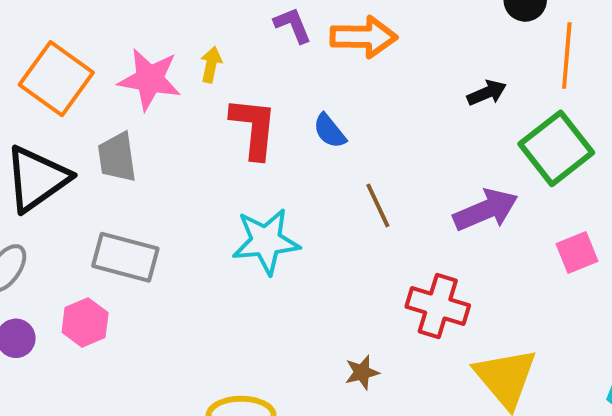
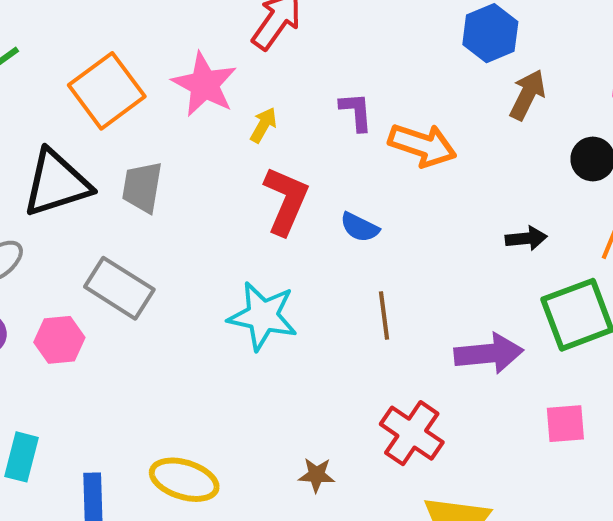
pink star: (150, 79) -> (204, 84), moved
blue semicircle: (330, 131) -> (360, 227), turned -42

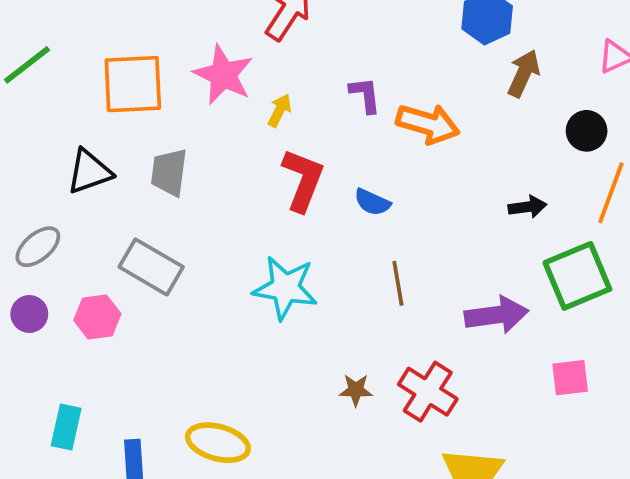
orange square: (107, 91) -> (133, 84), turned 36
black triangle: (57, 183) -> (89, 172), size x0.7
brown star: (316, 475) -> (356, 390), moved

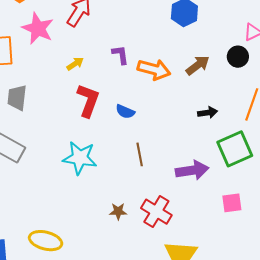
brown arrow: (524, 73) -> (198, 65), moved, turned 30
pink star: (223, 75) -> (38, 28), moved
yellow arrow: (280, 110) -> (75, 64), turned 30
black circle: (587, 131) -> (238, 57), moved

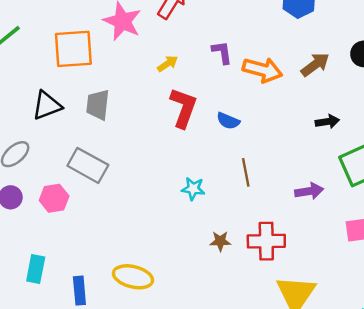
cyan star: (80, 158) -> (193, 189), moved, size x0.6
purple arrow: (192, 170) -> (309, 191), size x0.7
red cross: (156, 212) -> (266, 241), turned -32

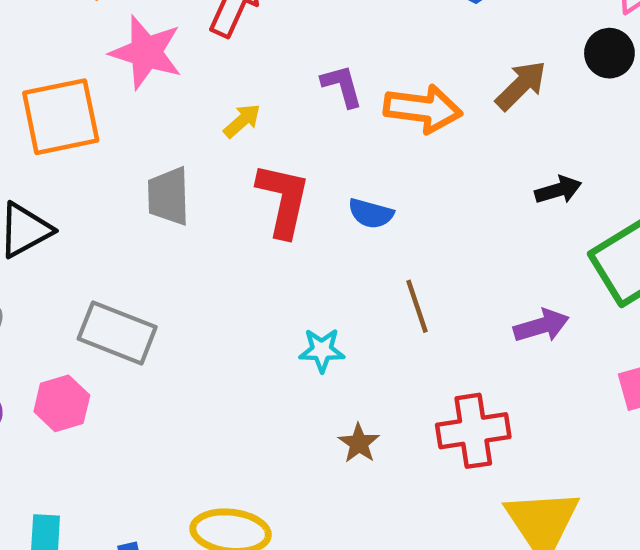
gray trapezoid: (98, 105) -> (168, 196), moved
brown star: (220, 241) -> (359, 443), moved, turned -30

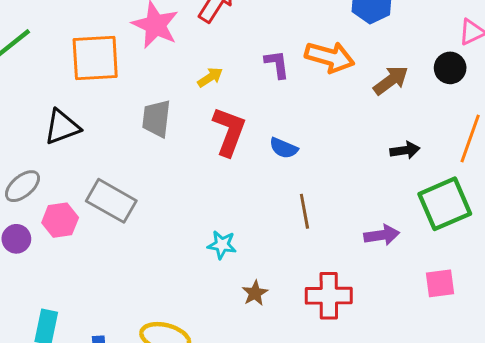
orange arrow: (423, 109) -> (330, 57), moved
cyan star: (322, 350) -> (222, 245), moved
pink hexagon: (62, 403) -> (60, 220), moved

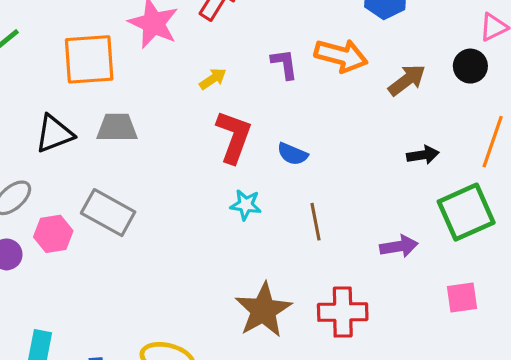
gray trapezoid: (156, 119) -> (117, 128), moved, turned 84
cyan star: (222, 245) -> (246, 205), moved
brown star: (255, 293) -> (263, 310), size x2.0

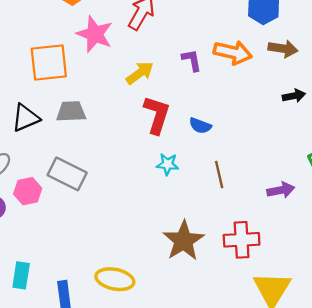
yellow arrow: (213, 79) -> (140, 73), size x1.4
brown arrow: (407, 80) -> (283, 49), moved, turned 48
black arrow: (423, 155) -> (294, 96), moved

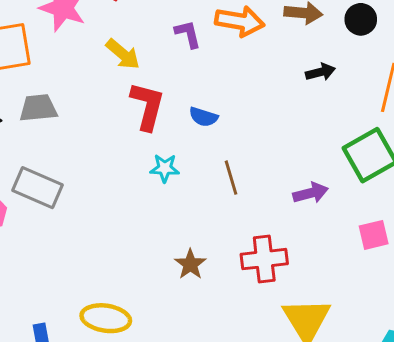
yellow arrow: (140, 73) -> (123, 54), turned 80
brown star: (183, 241) -> (190, 264), size x0.6

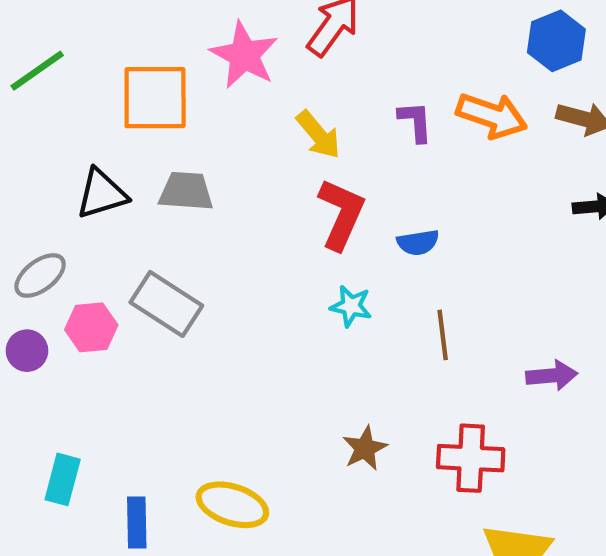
blue semicircle: (203, 117) -> (418, 242), turned -36

